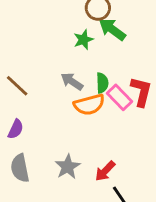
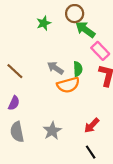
green star: (83, 40) -> (44, 23), moved
pink rectangle: (120, 97) -> (100, 51), moved
red arrow: (105, 171) -> (92, 125), moved

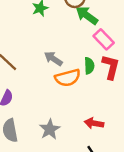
green semicircle: (78, 69) -> (89, 66), moved
red arrow: (92, 125) -> (94, 123), turned 56

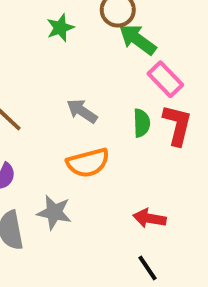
orange semicircle: (68, 78) -> (88, 163), moved
gray star: (50, 129) -> (54, 212), moved, turned -30

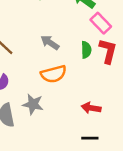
black line: (148, 268) -> (90, 138), turned -56

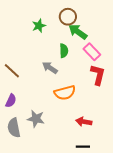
green semicircle: (86, 50) -> (64, 51), moved
orange semicircle: (54, 74) -> (65, 93), moved

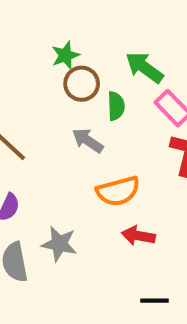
brown circle: (68, 17) -> (82, 84), moved
red arrow: (84, 122) -> (138, 236), moved

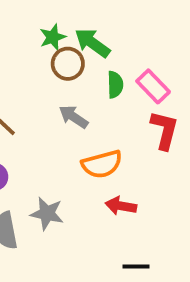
green arrow: (144, 67) -> (92, 43), moved
green semicircle: (116, 106) -> (115, 85), moved

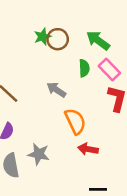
green arrow: (92, 43) -> (98, 40), moved
brown circle: (68, 64) -> (58, 39), moved
orange semicircle: (102, 164) -> (75, 121), turned -100

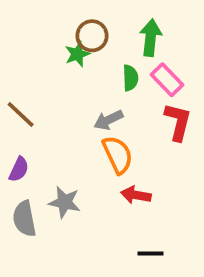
green star: (42, 37) -> (77, 54), moved
green arrow: (98, 40) -> (151, 38), turned 60
gray arrow: (56, 90) -> (108, 120), moved, turned -60

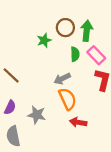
brown circle: (92, 36) -> (65, 28), moved
gray star: (65, 202) -> (37, 115), moved

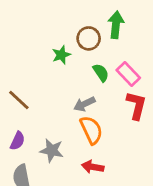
green arrow: (87, 31) -> (116, 25), moved
green semicircle: (75, 54) -> (101, 73), turned -32
red arrow: (78, 122) -> (93, 167), moved

